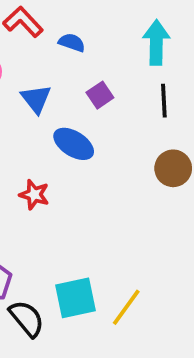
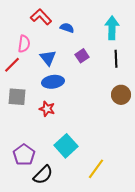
blue ellipse: (74, 144) -> (53, 82), moved, turned -40
cyan square: (76, 298) -> (66, 146), moved, turned -30
black semicircle: (27, 319) -> (43, 175), turned 85

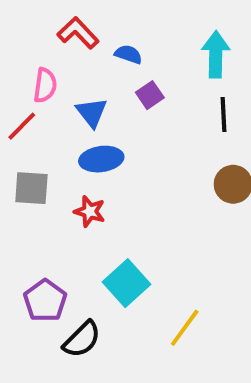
purple square: (82, 56) -> (150, 95), moved

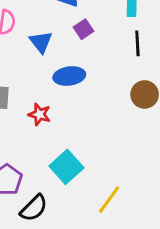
blue ellipse: (101, 159) -> (69, 76), moved

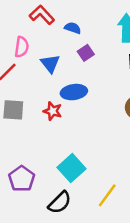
red star: (39, 114) -> (53, 111), moved
black semicircle: (34, 208) -> (60, 203), moved

